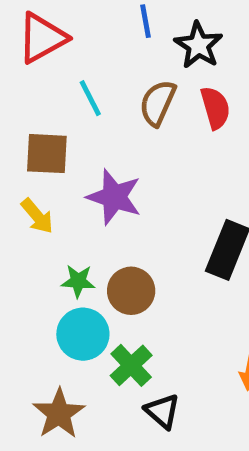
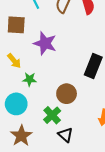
yellow arrow: (37, 216) -> (14, 61), moved
brown circle: (131, 291) -> (67, 94), moved
cyan circle: (83, 334) -> (16, 104), moved

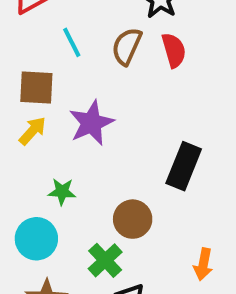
purple star: (45, 43) -> (91, 123), turned 30
yellow arrow: (14, 61) -> (32, 131), moved, turned -98

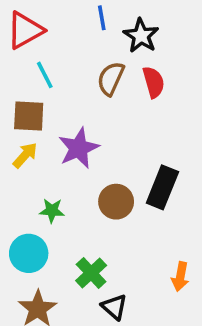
cyan line: (72, 42) -> (45, 75), moved
brown circle: (133, 219) -> (116, 202), moved

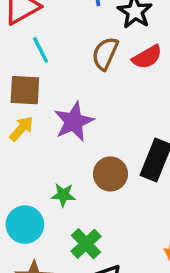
red semicircle: (154, 82) -> (147, 57), turned 76
green star: (52, 211) -> (63, 195), moved

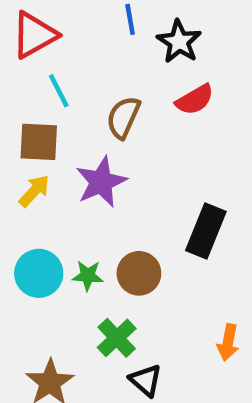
brown semicircle: (105, 53) -> (123, 117), moved
brown circle: (110, 174) -> (139, 273), moved
cyan circle: (25, 225) -> (39, 273), moved

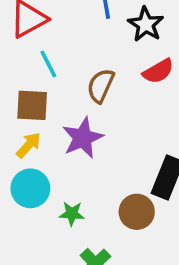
cyan circle: (39, 273) -> (30, 188), moved
brown circle: (139, 273) -> (137, 212), moved

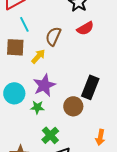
purple star: (83, 138) -> (44, 85), moved
yellow arrow: (29, 145) -> (38, 56), moved

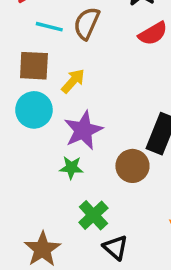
cyan line: (24, 24) -> (49, 27), turned -49
brown semicircle: (53, 36) -> (87, 23), moved
cyan circle: (14, 93) -> (34, 110), moved

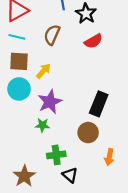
cyan line: (49, 27) -> (17, 37), moved
brown circle: (132, 166) -> (88, 133), moved
green cross: (93, 215) -> (56, 155), turned 36

